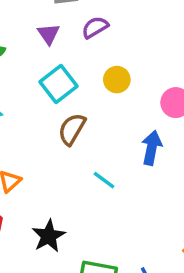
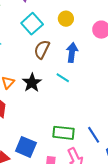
blue arrow: (152, 148) -> (72, 52), moved
black star: (49, 236) -> (32, 83), moved

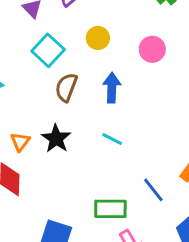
cyan line: (63, 78) -> (112, 139), moved
blue line: (94, 135) -> (153, 190), moved

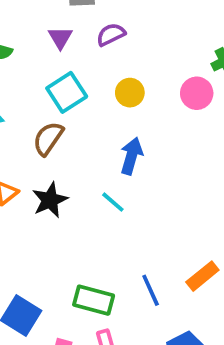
pink circle: (152, 49) -> (197, 93), moved
brown semicircle: (66, 87) -> (48, 138), moved
cyan line: (112, 139) -> (113, 202), moved

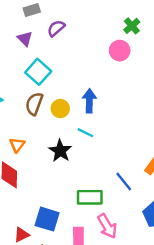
yellow circle: (130, 93) -> (60, 109), moved
black star: (50, 200) -> (60, 151), moved

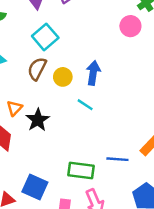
black star: (60, 151) -> (38, 120), moved
blue line: (124, 182) -> (117, 159), turned -54

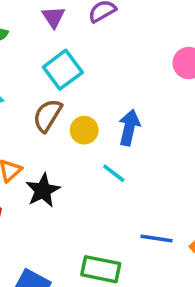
blue line: (117, 159) -> (156, 239), moved

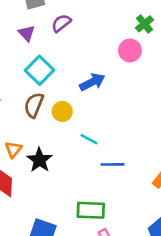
blue arrow: (129, 128) -> (92, 82), moved, turned 60
blue line: (156, 239) -> (112, 164), moved

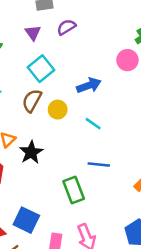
cyan line: (89, 139) -> (93, 124), moved
green rectangle: (91, 210) -> (74, 190), moved, turned 60

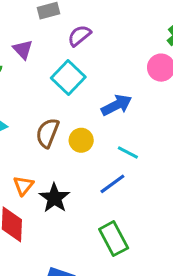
purple triangle: (33, 33) -> (23, 49), moved
cyan square: (41, 69) -> (68, 77), moved
blue line: (99, 164) -> (112, 184), moved, turned -35

